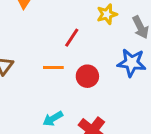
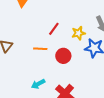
yellow star: (107, 14) -> (78, 33), moved

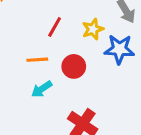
cyan arrow: (38, 84) -> (42, 89), moved

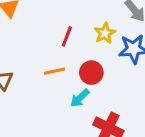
cyan arrow: (42, 89) -> (80, 98), moved

